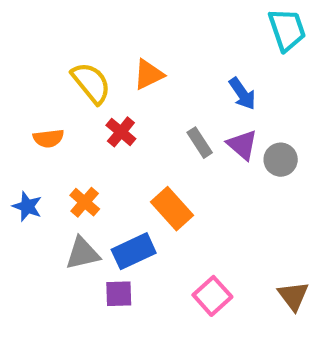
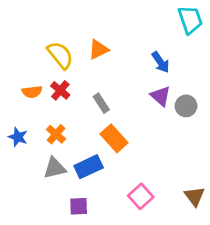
red cross: (121, 132) -> (60, 90), moved
gray rectangle: (200, 143) -> (101, 103), moved
purple square: (119, 294) -> (79, 206), moved

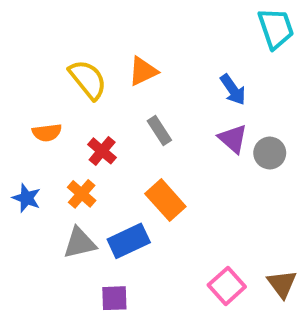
red cross: (60, 90) -> (102, 151), moved
gray rectangle: (101, 103) -> (159, 131), moved
pink square: (141, 196) -> (227, 286), moved

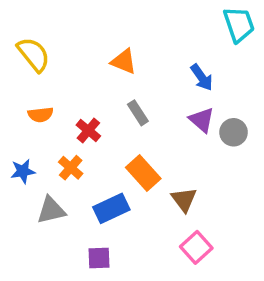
orange triangle: (143, 71) -> (124, 61), turned 48
yellow semicircle: (88, 79) -> (33, 54), moved
blue star: (26, 198) -> (23, 171), turned -30
gray triangle: (80, 243) -> (51, 210), moved
brown triangle: (282, 284) -> (184, 200), moved

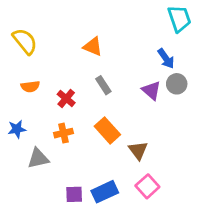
blue arrow: (202, 77) -> (166, 59), moved
gray circle: (234, 132) -> (177, 84), moved
orange cross: (71, 168) -> (64, 133), moved, turned 36
blue rectangle: (111, 208) -> (105, 192), moved

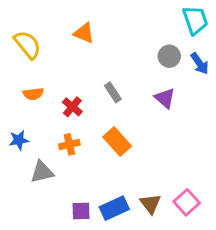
orange triangle: (93, 47) -> (84, 33), moved
blue arrow: (166, 59) -> (200, 63), moved
gray circle: (177, 84) -> (169, 56), moved
brown triangle: (138, 150) -> (150, 204), moved
pink square: (147, 186) -> (187, 202), moved

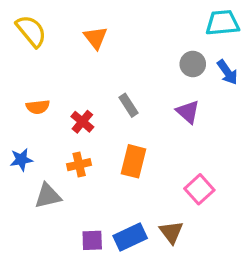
cyan trapezoid: (195, 20) -> (222, 23), turned -76
orange triangle: (84, 33) -> (96, 38), turned 30
yellow semicircle: (27, 45) -> (31, 31), moved
orange rectangle: (117, 142) -> (133, 161), turned 56
pink square: (187, 202) -> (199, 189), moved

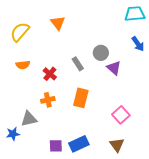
yellow semicircle: (31, 31) -> (20, 32), moved, turned -100
gray circle: (193, 64) -> (101, 53), moved
blue star: (21, 160) -> (13, 134), moved
brown triangle: (171, 232) -> (117, 145), moved

